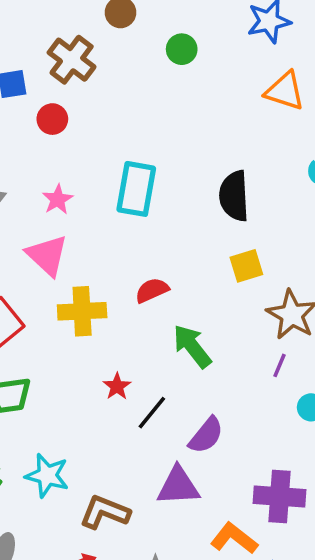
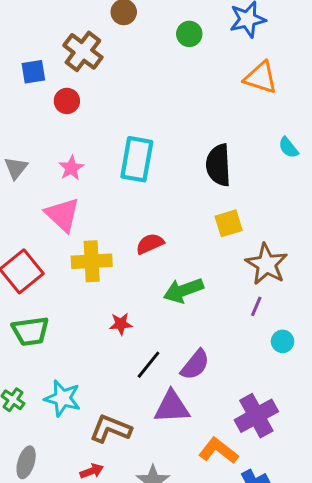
green circle: (182, 49) -> (189, 34), moved
green arrow: (192, 346) -> (183, 290), turned -72
red star: (117, 386) -> (121, 324), turned 30
black line: (152, 413) -> (148, 365), moved
purple cross: (279, 496) -> (256, 416), turned -33

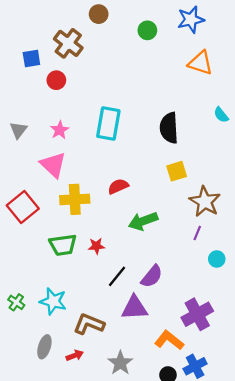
green trapezoid: (30, 331) -> (63, 245), moved
gray ellipse: (26, 462) -> (44, 347), moved

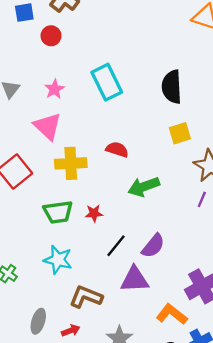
cyan rectangle: (108, 124) -> (107, 82), turned -36
red semicircle: (118, 186) -> (117, 149), turned 42
cyan star: (53, 301) -> (58, 260), moved

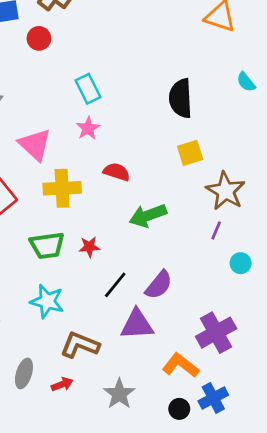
cyan rectangle: (107, 82) -> (88, 89), moved, size x0.7
pink star: (54, 89) -> (88, 128), moved

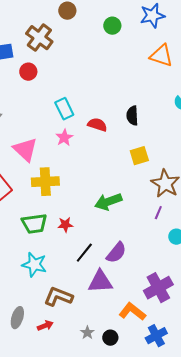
black semicircle: (181, 98) -> (132, 116), size x0.7
red semicircle: (117, 172) -> (97, 125), moved
gray star: (119, 394) -> (87, 333), size x0.6
black circle: (179, 409) -> (110, 338), moved

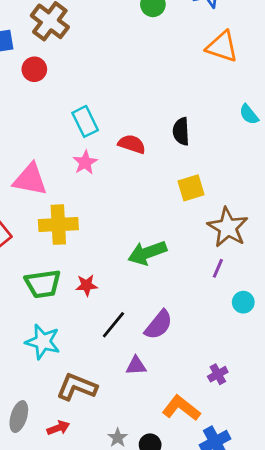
pink triangle: (25, 150) -> (30, 179), turned -32
purple triangle: (100, 282) -> (136, 366), size x0.6
purple cross: (158, 288) -> (218, 374), size x0.5

